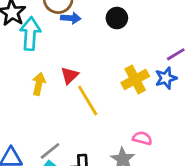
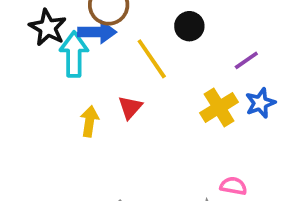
blue arrow: (71, 18) -> (97, 32), moved, size x1.4
purple line: (176, 54) -> (246, 60), moved
yellow line: (88, 101) -> (152, 59), moved

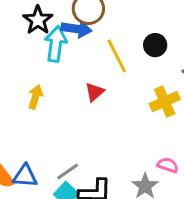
black circle: (189, 26) -> (155, 45), moved
yellow arrow: (89, 121) -> (35, 97), moved

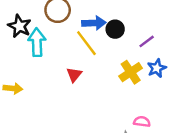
blue arrow: (76, 29) -> (94, 23), moved
yellow arrow: (35, 97) -> (13, 88), moved, turned 90

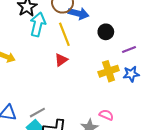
blue arrow: (94, 23) -> (78, 13), moved
yellow line: (86, 43) -> (64, 34), moved

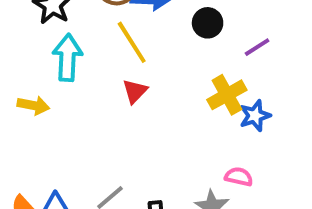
cyan arrow: (38, 24) -> (67, 58), moved
blue star: (131, 74) -> (255, 116), moved

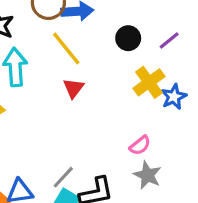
black circle: (208, 23) -> (128, 38), moved
pink semicircle: (239, 177) -> (140, 145), moved, turned 135

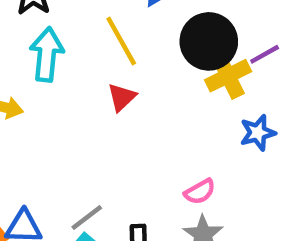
black circle: (128, 38) -> (209, 41), size x1.6
yellow cross: (149, 82) -> (228, 76), moved

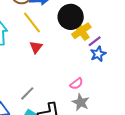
purple line: (265, 54) -> (95, 41), moved
gray line: (87, 218) -> (27, 93), moved

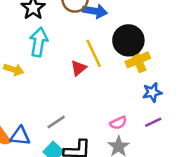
yellow line: (32, 22) -> (94, 53), moved
purple line: (95, 41) -> (153, 122), moved

